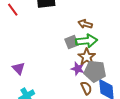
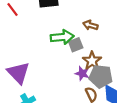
green arrow: (86, 41) -> (62, 37), moved
purple triangle: (18, 68) -> (18, 73), size x1.6

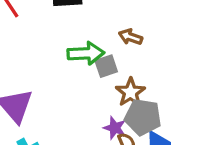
purple star: (82, 73) -> (115, 128), moved

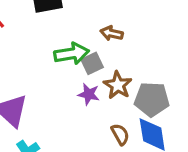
gray pentagon: (143, 117) -> (152, 99), moved
purple star: (115, 128) -> (89, 94), moved

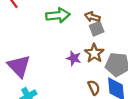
green arrow: (71, 54) -> (58, 15), moved
gray square: (92, 63) -> (97, 29), moved

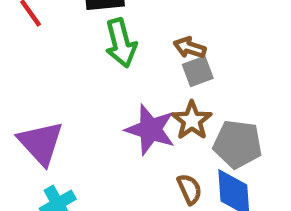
green arrow: (58, 15) -> (121, 43), turned 80
purple star: (74, 58) -> (150, 130), size x1.6

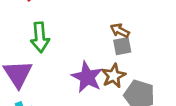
green arrow: (121, 43) -> (40, 37), moved

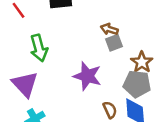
brown star: (114, 76) -> (142, 62), moved

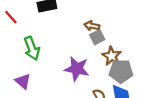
brown star: (142, 62) -> (112, 56), moved
purple triangle: (25, 84) -> (23, 81), size x0.7

